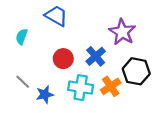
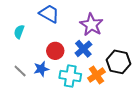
purple star: (122, 32) -> (91, 25), moved
blue star: (45, 94) -> (41, 69), moved

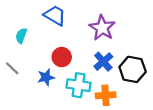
blue cross: (83, 49) -> (103, 62), moved
gray line: (20, 71) -> (12, 68), moved
orange cross: (96, 75) -> (106, 95), moved, turned 30

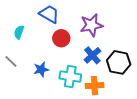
purple star: (102, 28) -> (91, 25), turned 30
red circle: (62, 57) -> (61, 38), moved

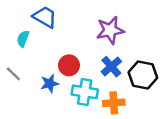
blue trapezoid: (49, 14) -> (45, 17), moved
red circle: (61, 38) -> (69, 65), moved

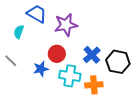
purple star: (110, 30) -> (66, 25), moved

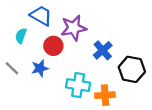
red circle: (57, 54) -> (53, 46), moved
blue cross: (92, 55) -> (103, 50), moved
blue star: (41, 69) -> (40, 68), moved

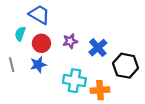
purple star: (74, 28) -> (70, 41), moved, size x0.6
red circle: (53, 46) -> (41, 43), moved
gray line: (12, 68) -> (12, 65), turned 32

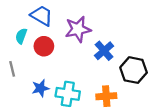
purple star: (70, 41) -> (78, 29), moved, size x1.6
blue star: (38, 65) -> (40, 88), moved
cyan cross: (74, 81) -> (68, 94), moved

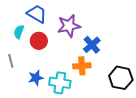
black hexagon: (134, 70) -> (121, 78), moved
orange cross: (106, 96) -> (82, 66), moved

